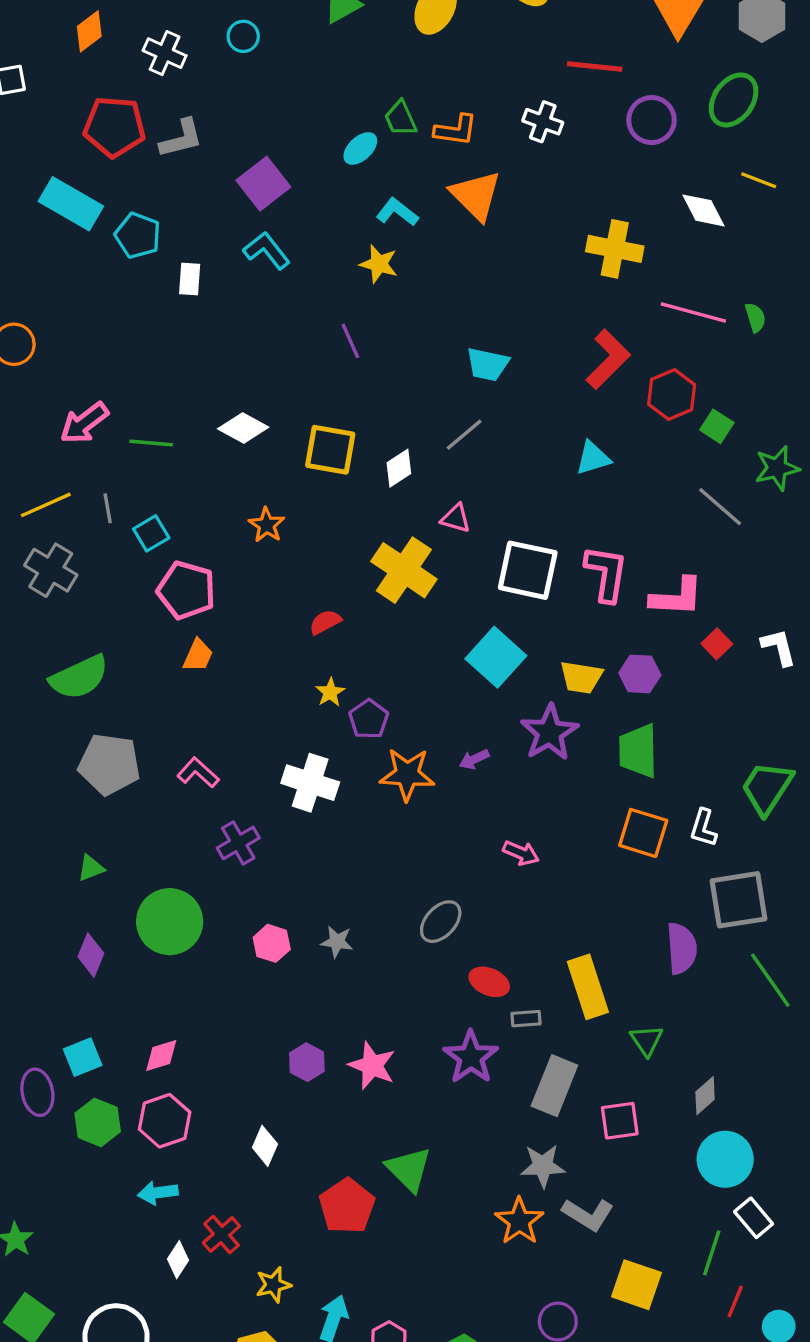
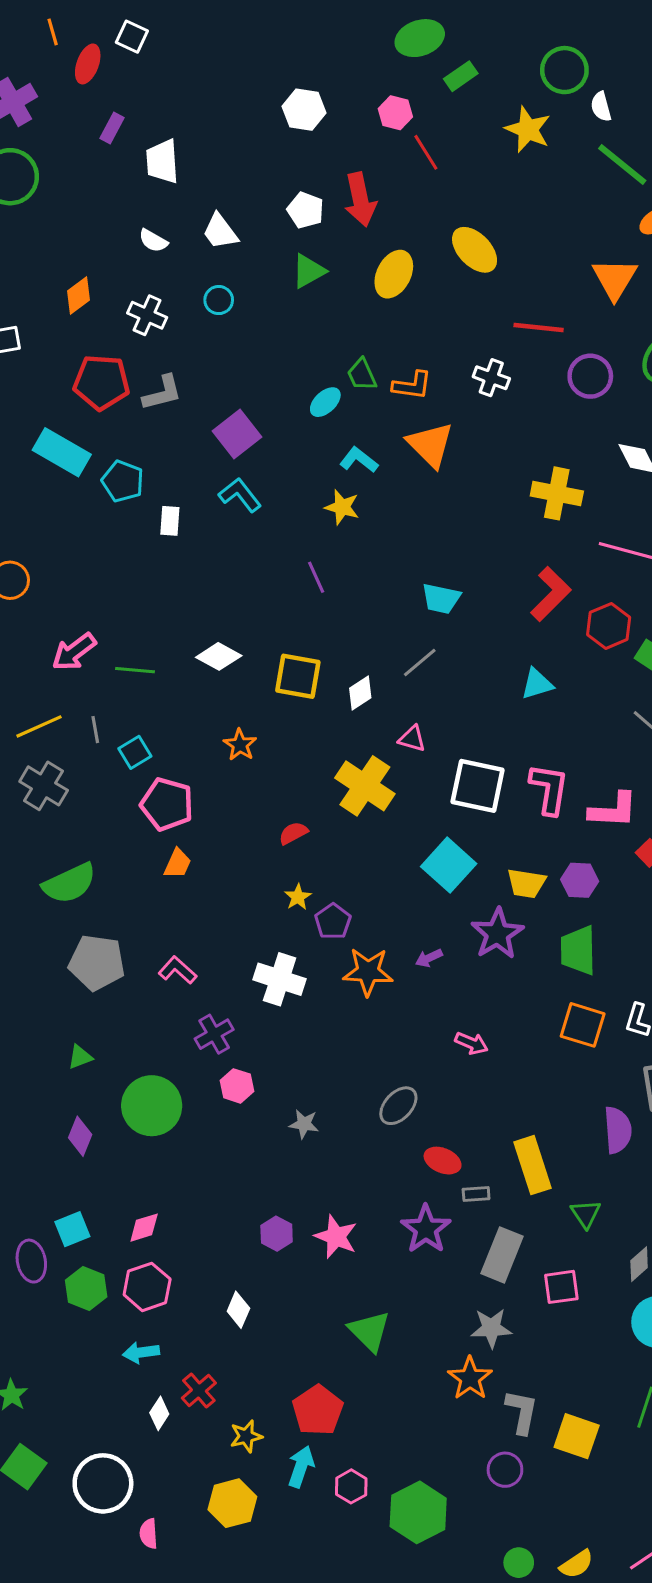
pink hexagon: (272, 943) -> (237, 1086), moved
red pentagon: (347, 1206) -> (318, 1410), moved
gray L-shape: (588, 1214) -> (522, 1412), moved, turned -111

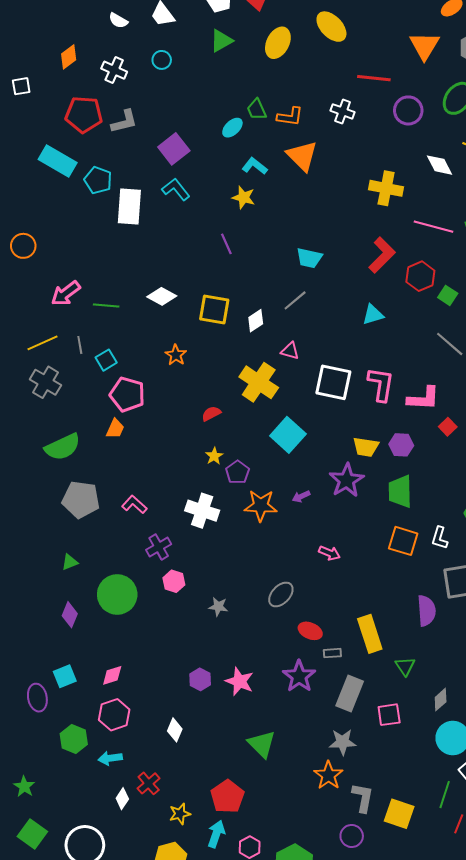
white rectangle: (170, 521) -> (129, 206), size x1.8
orange trapezoid: (178, 864) -> (115, 429), moved
cyan square: (449, 865) -> (288, 435), moved
green hexagon: (86, 1288) -> (74, 739), moved

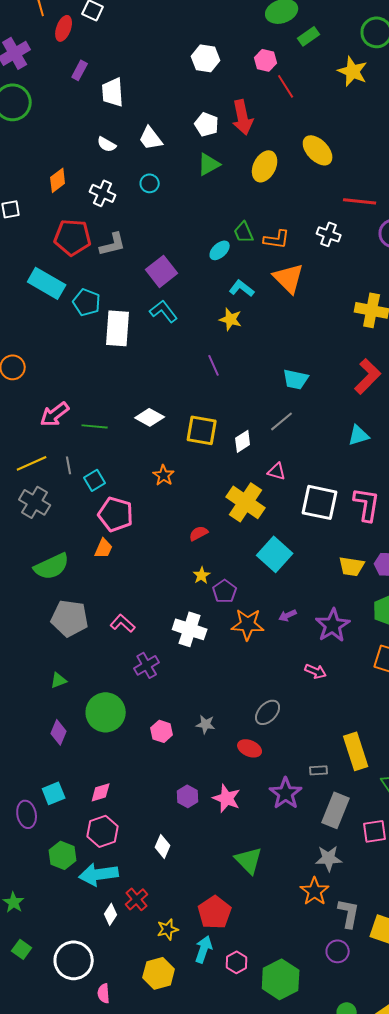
purple star: (347, 480) -> (333, 625), moved
pink hexagon: (174, 581) -> (162, 731), moved
red ellipse: (310, 631) -> (250, 748), moved
cyan arrow: (110, 758) -> (99, 874), size x1.6
green square: (32, 834) -> (22, 949), size x0.7

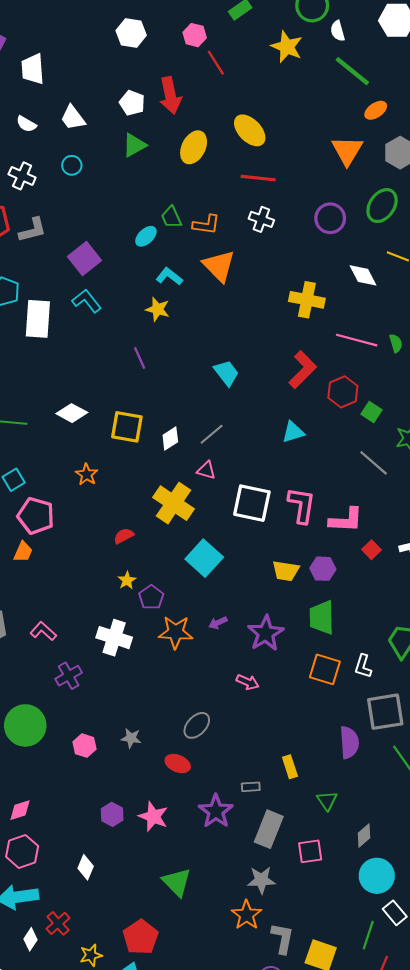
red line: (360, 201) -> (258, 178), moved
cyan trapezoid: (296, 379) -> (226, 373), turned -140
gray line: (282, 421) -> (212, 434), moved
yellow rectangle: (356, 751) -> (290, 767), size x0.6

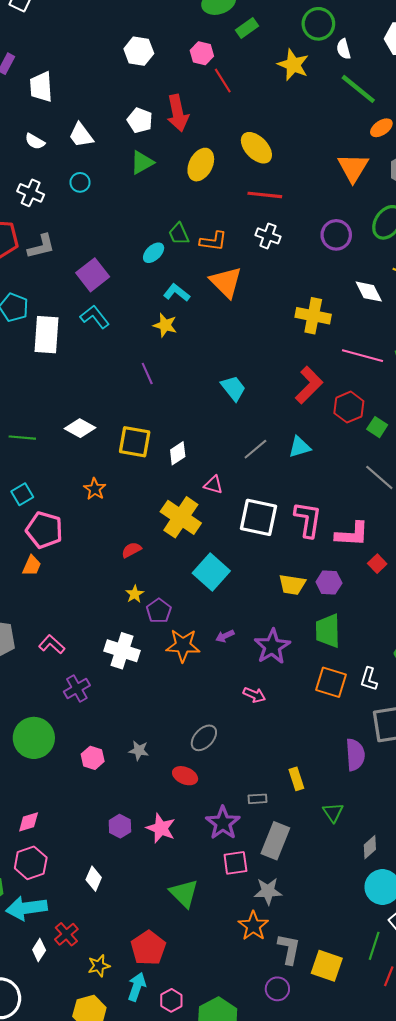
gray line: (212, 434) -> (255, 449), moved
pink square: (310, 851) -> (235, 863), moved

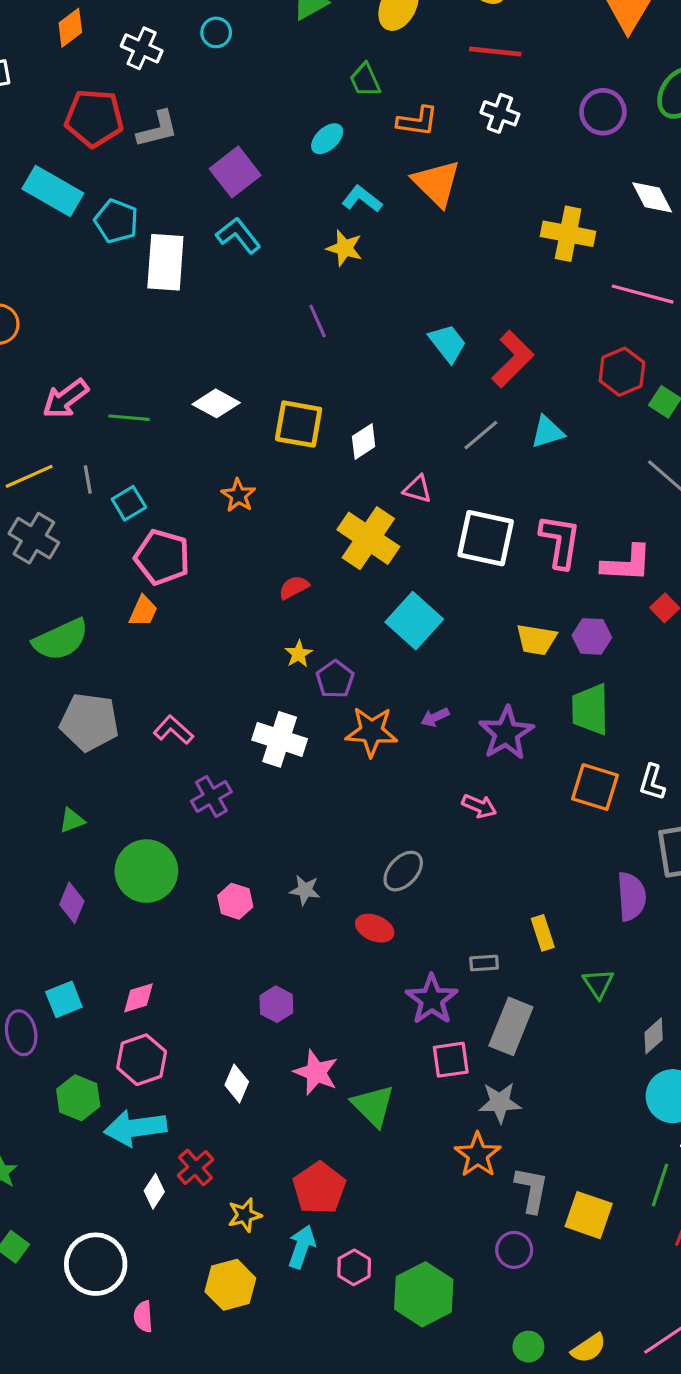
green trapezoid: (179, 234) -> (365, 80), moved
red L-shape: (309, 385) -> (513, 359), moved
pink star: (161, 828) -> (316, 1072), moved

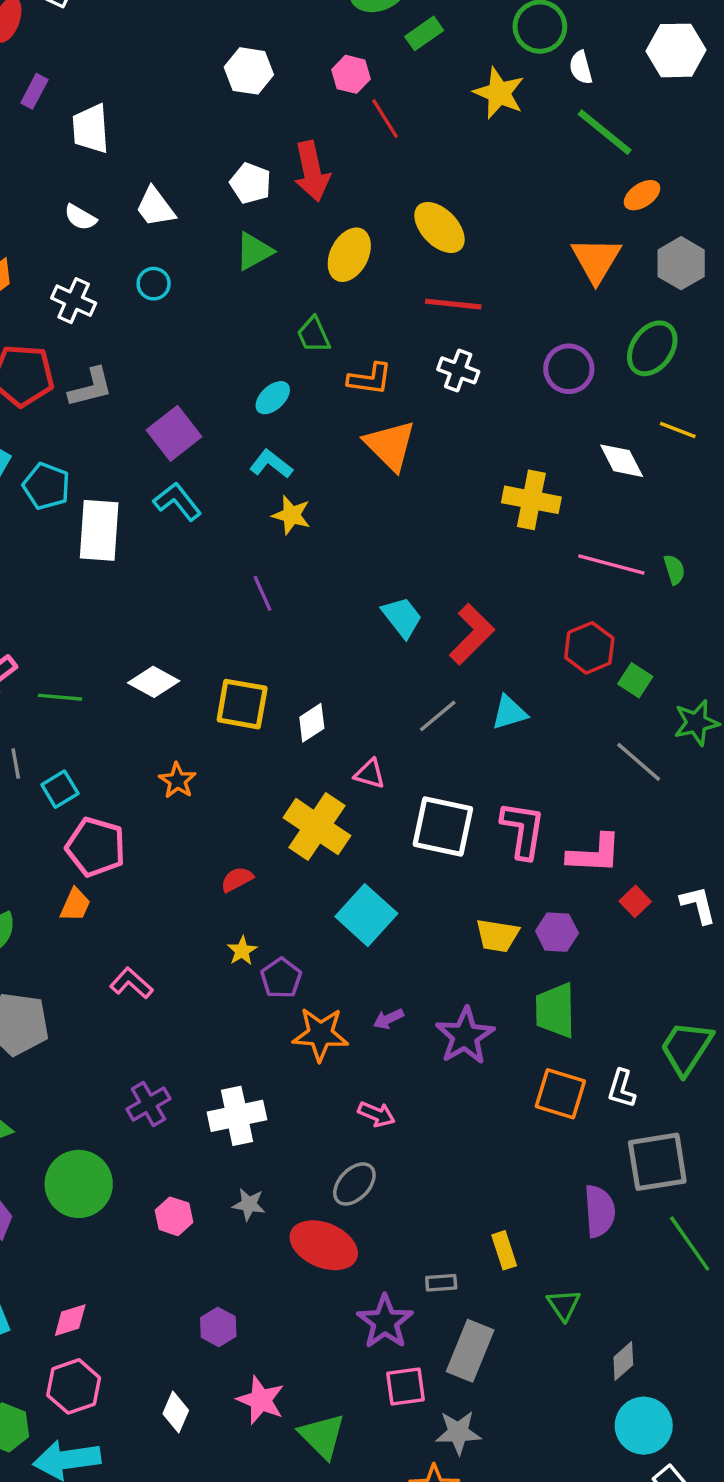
cyan L-shape: (362, 199) -> (271, 464), moved
pink L-shape: (173, 730) -> (131, 983), moved
white cross: (280, 739) -> (237, 1116), moved, turned -30
pink arrow: (479, 806) -> (377, 1114), moved
red ellipse: (375, 928) -> (324, 1245), size x1.6

